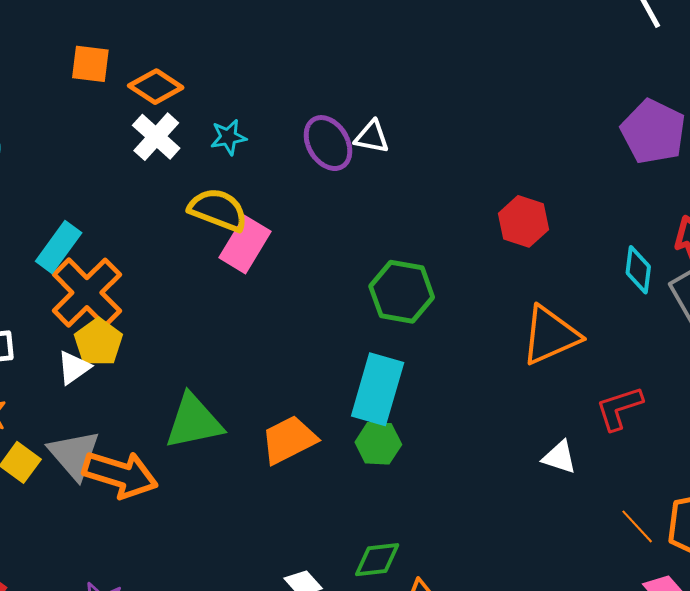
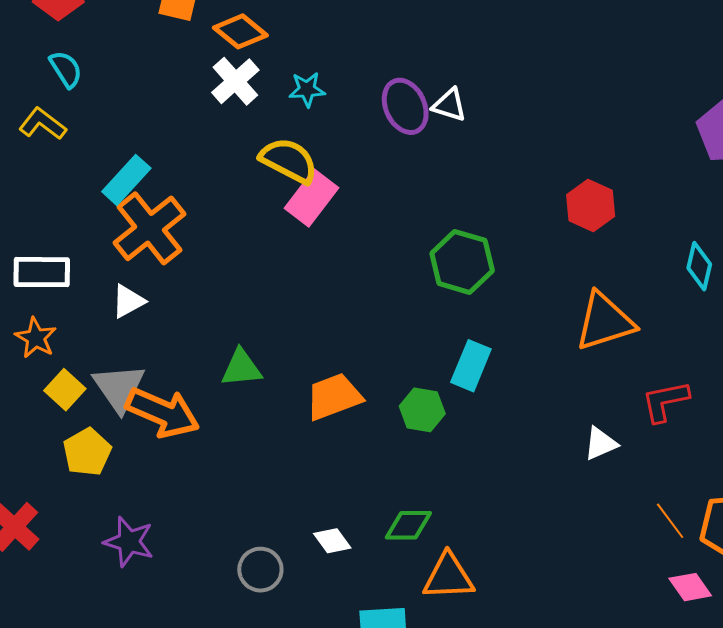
yellow pentagon: (98, 342) -> (87, 452), moved
cyan rectangle: (378, 389) -> (471, 366), moved, size x0.7
green triangle: (194, 422) -> (241, 368), size x0.7
white triangle: (559, 457) -> (601, 443), turned -48

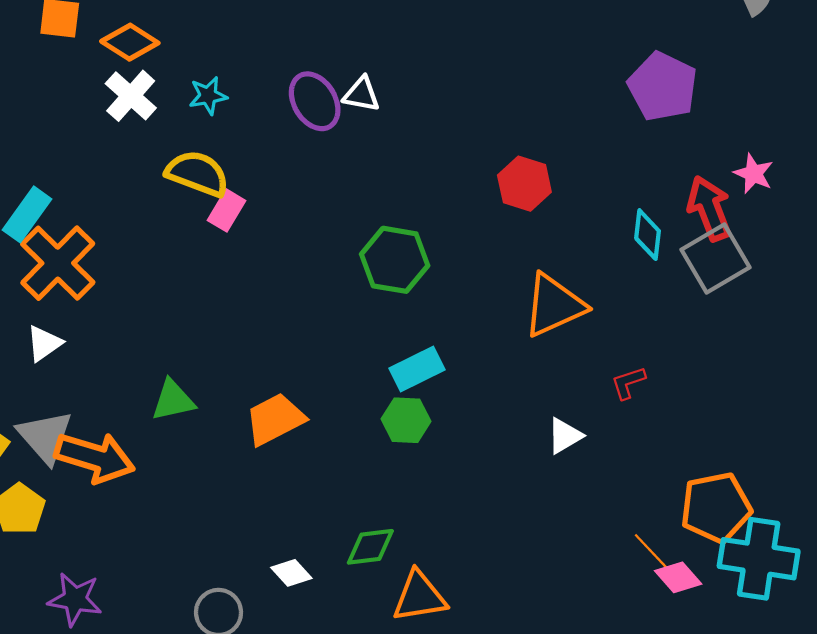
pink rectangle: (312, 198) -> (226, 210), size x0.7
cyan rectangle: (471, 366) -> (417, 369), turned 48
red L-shape: (665, 401) -> (628, 383), size x0.7
green hexagon: (422, 410) -> (406, 420), moved
orange line: (670, 521) -> (651, 551), moved

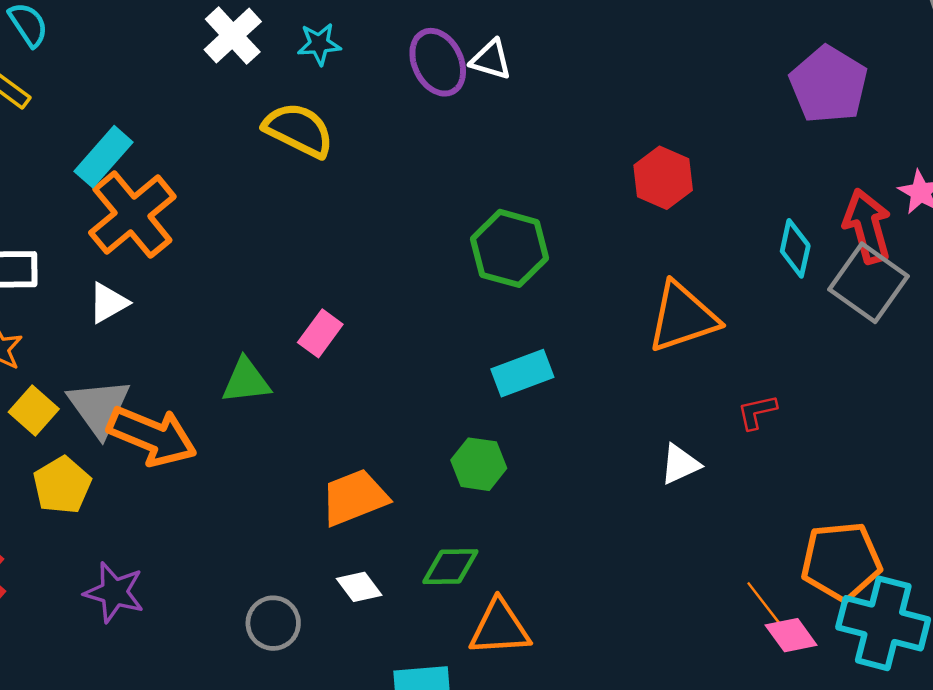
pink rectangle: (226, 210) -> (320, 333), moved
gray square: (716, 258) -> (868, 283), turned -30
orange trapezoid: (275, 419) -> (354, 498), moved
green hexagon: (406, 420) -> (479, 464), moved

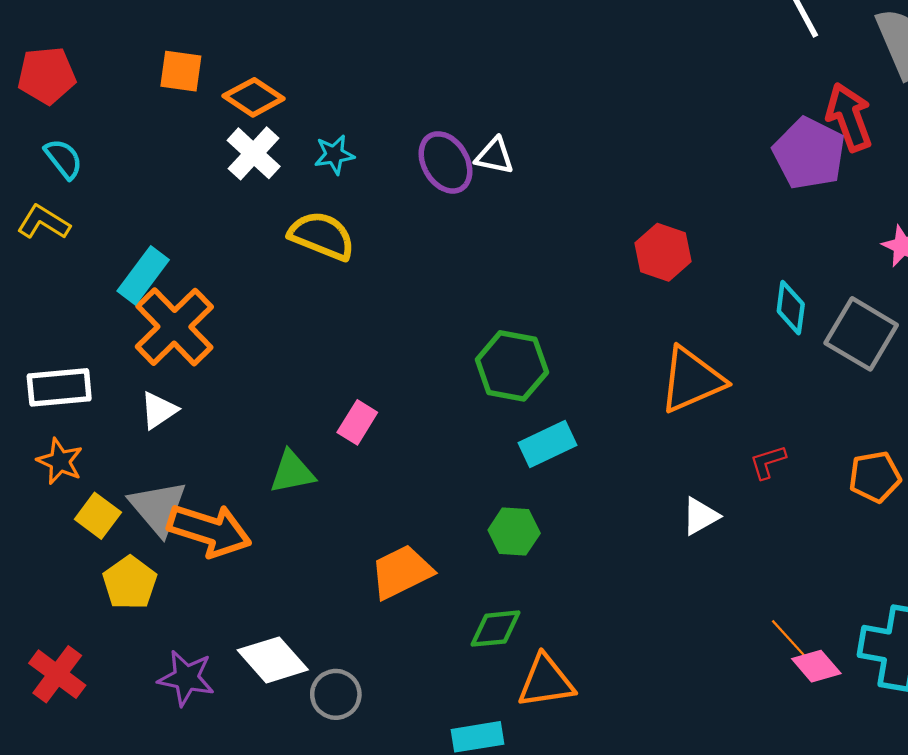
red arrow: (867, 226) -> (849, 117), moved
green hexagon: (509, 248) -> (512, 366), moved
orange pentagon: (841, 561) -> (875, 477), moved, size x0.7
white diamond: (359, 587) -> (273, 660), moved, size x1.6

